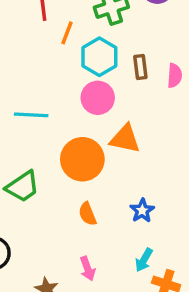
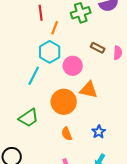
cyan hexagon: (99, 57) -> (50, 52), moved
brown rectangle: (140, 67) -> (98, 48), turned -56
cyan line: (31, 115) -> (34, 76), turned -66

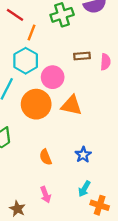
red line: (41, 13) -> (15, 15), turned -49
brown rectangle: (98, 48) -> (82, 56), turned -32
orange circle: (64, 102) -> (36, 104), moved

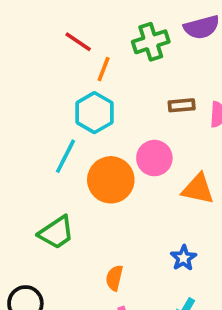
pink circle: (53, 77) -> (154, 158), moved
orange triangle: (71, 105) -> (198, 189), moved
orange semicircle: (46, 157) -> (114, 278), moved, turned 35

